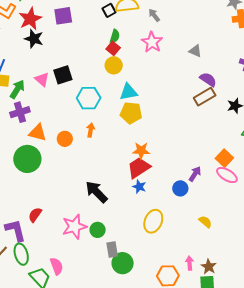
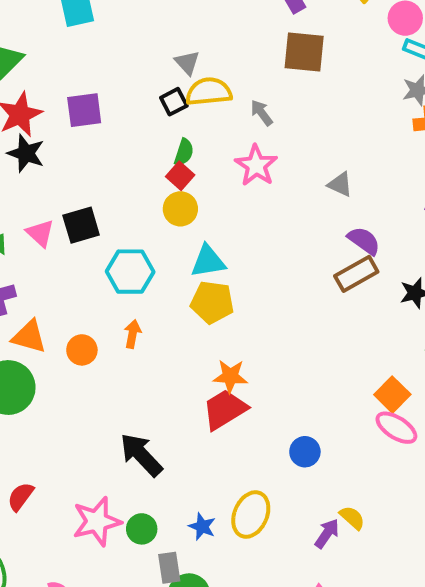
purple arrow: (195, 174) -> (327, 533), moved
blue star: (139, 187) -> (202, 527), moved

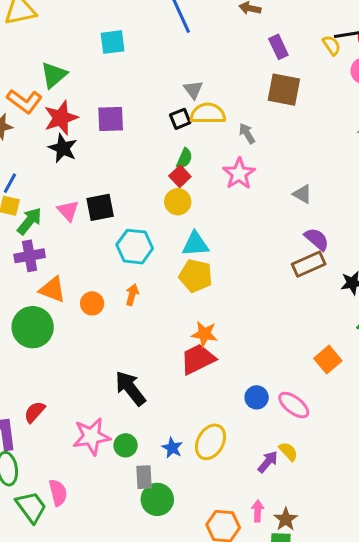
pink ellipse: (396, 428) -> (294, 405), moved

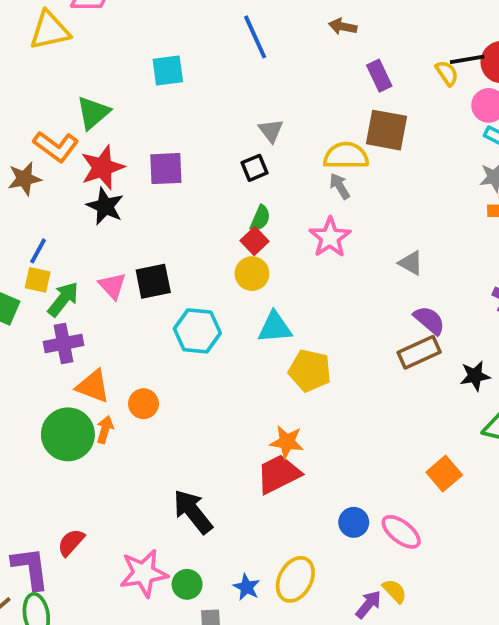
yellow semicircle: (208, 114) -> (346, 156), moved
yellow pentagon: (196, 276) -> (310, 371), moved
orange arrow: (132, 295) -> (105, 430), moved

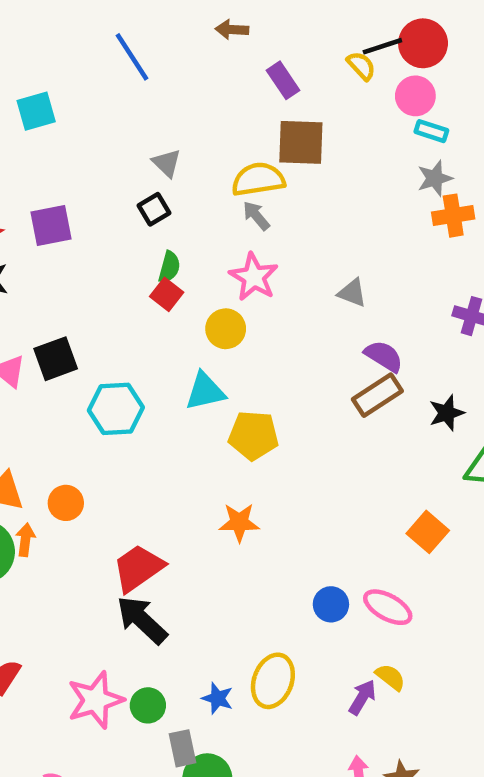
yellow circle: (252, 274) -> (226, 329), moved
red trapezoid: (279, 474) -> (138, 568), moved

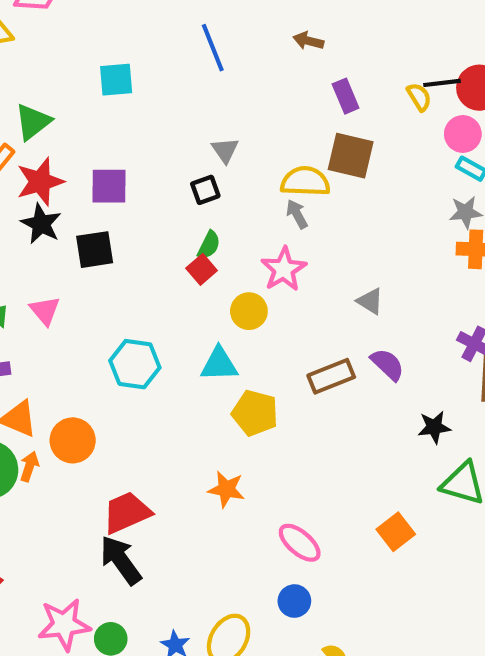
black square: (56, 359) -> (95, 250), moved
brown rectangle: (377, 395) -> (331, 376), moved
orange circle: (66, 503) -> (73, 440), size x1.4
blue circle: (331, 604) -> (294, 601), moved
pink ellipse: (388, 607) -> (300, 543), moved

